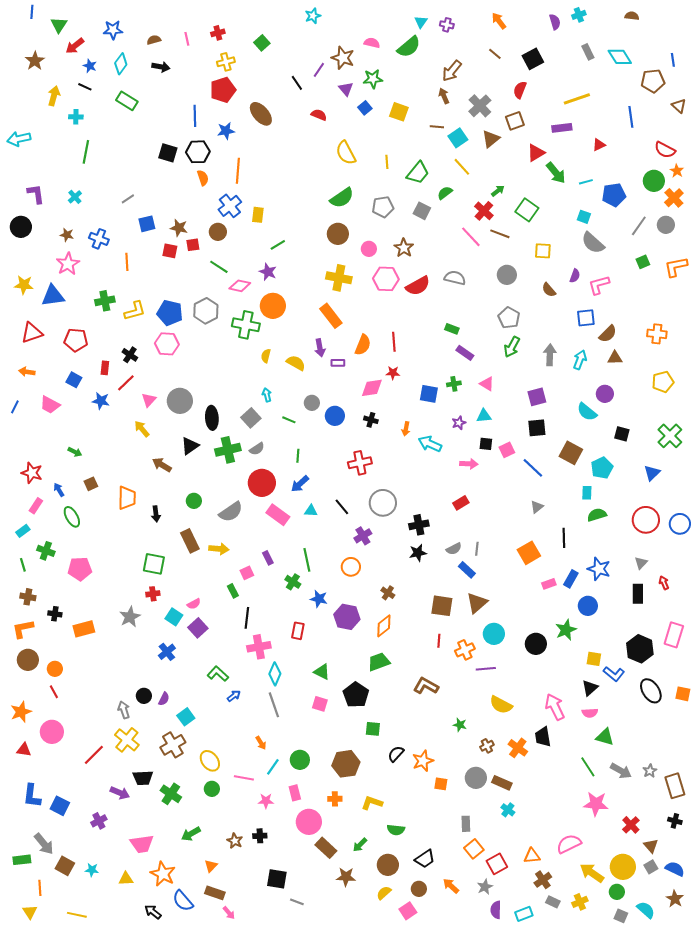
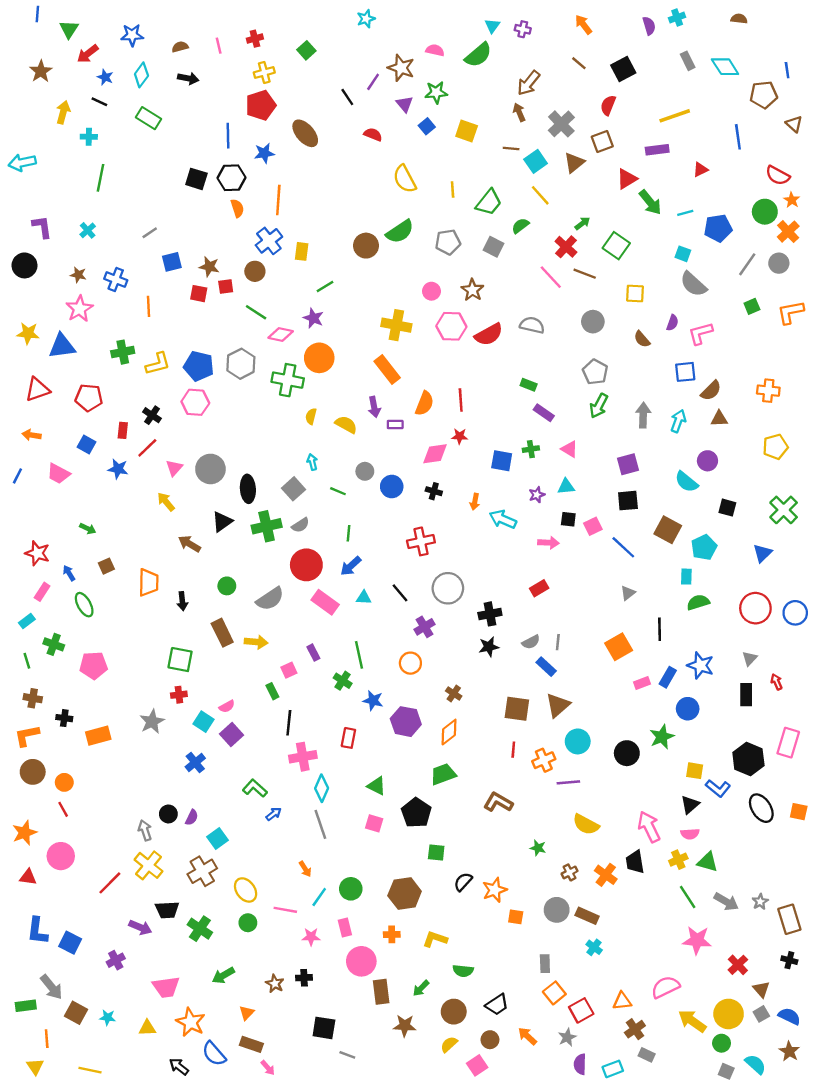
brown circle: (338, 234) -> (366, 246), moved
brown rectangle: (326, 848) -> (381, 992), turned 40
yellow cross: (580, 902) -> (678, 860), moved

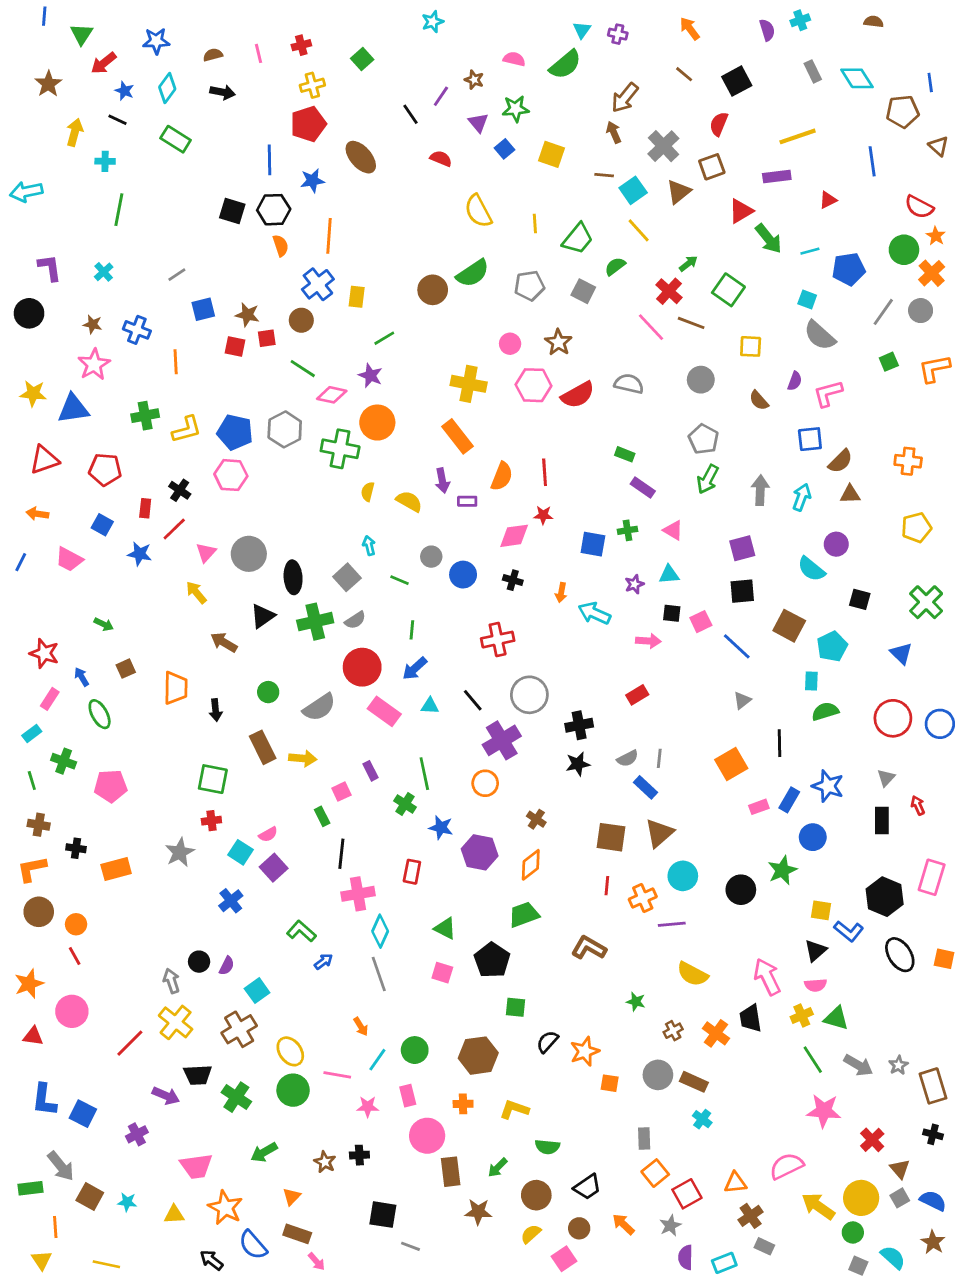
brown star: (401, 68) -> (474, 80), size x0.6
blue triangle: (762, 553) -> (901, 653), turned -30
purple cross: (424, 627) -> (502, 740), size x1.5
green circle: (248, 923) -> (293, 1090), size x1.5

